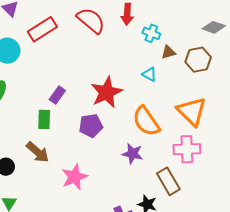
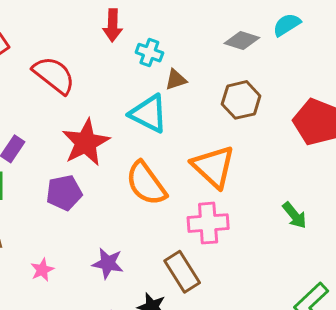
red semicircle: (91, 20) -> (54, 75), moved
brown hexagon: (198, 60) -> (241, 100), moved
cyan triangle: (149, 74) -> (149, 114), size x1.8
purple star: (133, 154) -> (108, 263), moved
pink star: (74, 177) -> (42, 270), size x0.6

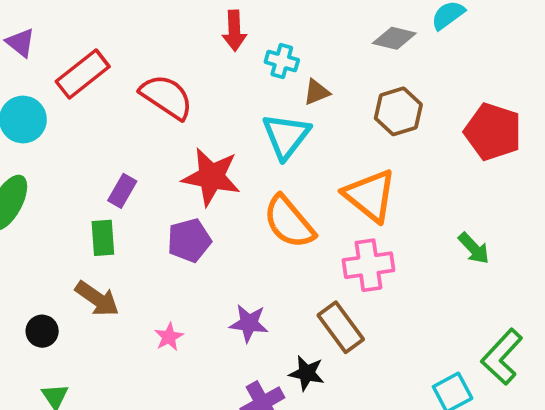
cyan triangle: (149, 114) -> (286, 136), turned 45
red star: (86, 142) -> (211, 177), turned -30

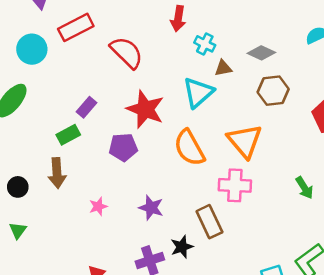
gray diamond: (394, 38) -> (261, 53), moved
green rectangle: (103, 238) -> (68, 135), turned 55
brown arrow: (97, 299) -> (57, 173), turned 40
black star: (307, 373) -> (182, 247), turned 30

